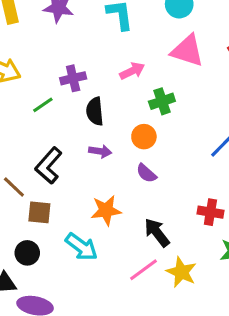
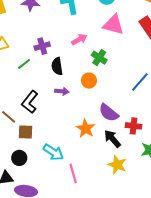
green cross: (162, 101) -> (99, 58), turned -35
purple semicircle: (146, 173) -> (109, 113), moved, size x1.5
orange star: (106, 210) -> (86, 128), moved, turned -30
black arrow: (157, 233) -> (112, 139), moved
pink line: (143, 270) -> (73, 173), moved, turned -66

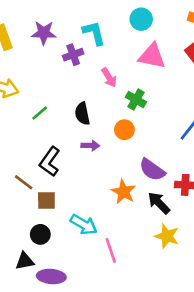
pink arrow: (79, 39) -> (109, 77), turned 91
purple cross: (42, 46) -> (73, 55), moved

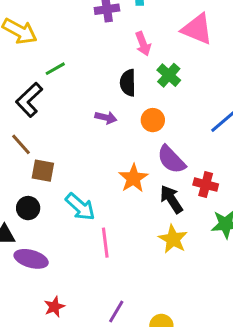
black semicircle: (82, 114) -> (128, 83), moved
orange circle: (124, 130) -> (153, 120), moved
black L-shape: (50, 162) -> (29, 100), moved

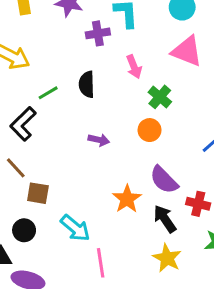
black semicircle: (128, 83) -> (87, 84), moved
orange circle: (153, 120) -> (150, 130), moved

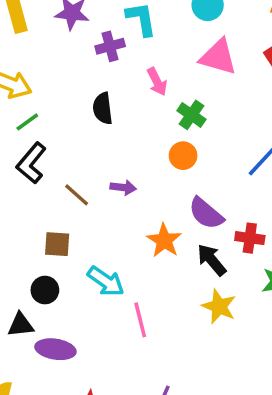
green line: (48, 93) -> (27, 122), moved
purple arrow: (99, 140) -> (123, 187), moved
brown line: (16, 168) -> (77, 195), moved

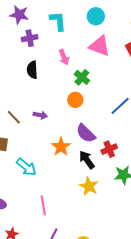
purple cross: (110, 46) -> (30, 38), moved
red cross: (250, 238) -> (109, 149), turned -35
pink line: (140, 320) -> (43, 205), moved

